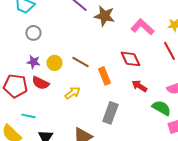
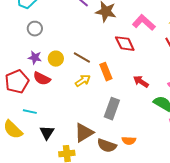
red diamond: (130, 59) -> (125, 44), moved
red pentagon: (15, 86) -> (17, 82), turned -30
yellow arrow: (72, 93) -> (83, 81), moved

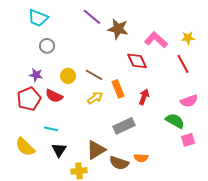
purple star: (35, 58) -> (36, 75), moved
red arrow: (141, 82) -> (144, 97), moved, turned 77
gray rectangle: (112, 109) -> (124, 126), turned 45
cyan line: (30, 112) -> (51, 129), moved

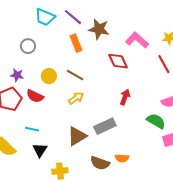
cyan trapezoid: (38, 18) -> (45, 17), moved
orange rectangle: (118, 89) -> (76, 43), moved
brown triangle: (96, 150) -> (77, 136), moved

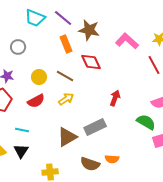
red diamond: (118, 61) -> (91, 62), moved
red semicircle: (35, 96) -> (36, 101), moved, turned -54
black triangle: (40, 150) -> (21, 151), moved

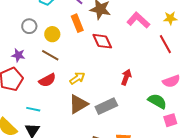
brown line: (65, 76) -> (50, 55), moved
yellow circle: (39, 77) -> (52, 34), moved
brown triangle: (67, 137) -> (78, 104), moved

